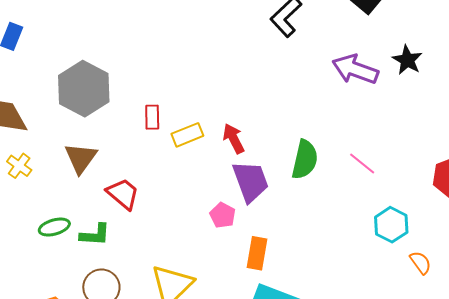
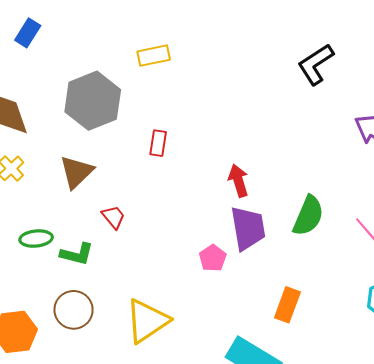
yellow rectangle: (187, 135) -> (154, 56), moved
red trapezoid: (123, 194) -> (113, 217), size x0.7
orange rectangle: (257, 253) -> (287, 305), moved

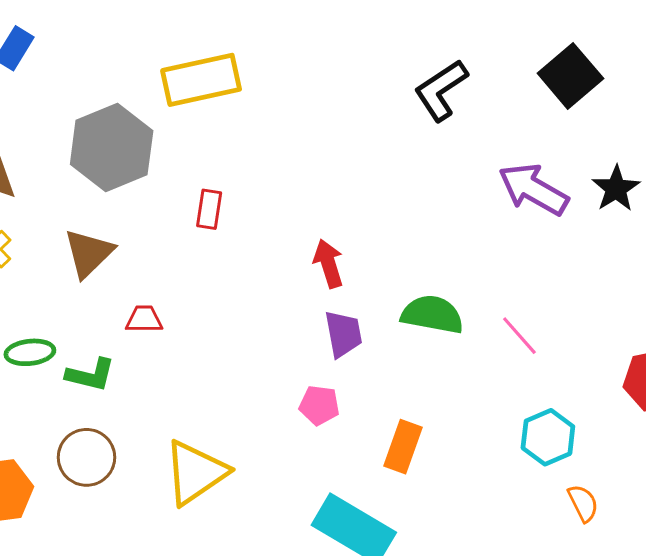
yellow rectangle: (154, 56) -> (201, 80), size x1.6
green semicircle: (308, 216) -> (432, 314), turned -102
red trapezoid: (113, 217) -> (144, 319), turned -50
purple trapezoid: (248, 228) -> (343, 334), size x0.7
pink pentagon: (213, 258) -> (319, 405), moved, turned -30

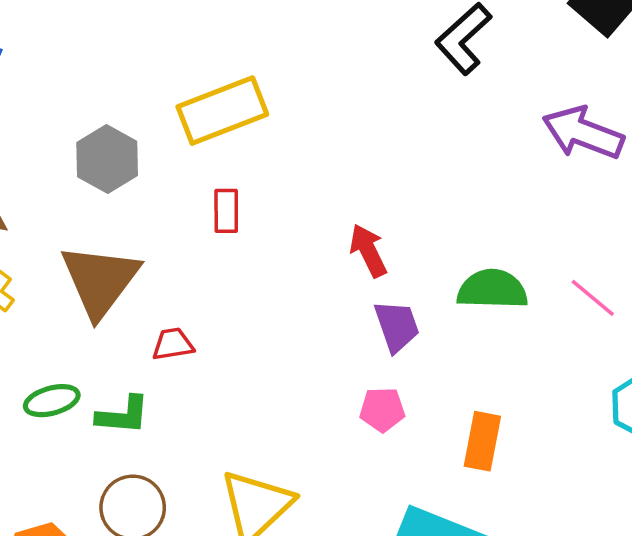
yellow rectangle: (201, 80) -> (222, 111), moved
gray hexagon: (112, 147) -> (107, 159), size x0.7
brown triangle: (89, 253) -> (100, 280), size x1.4

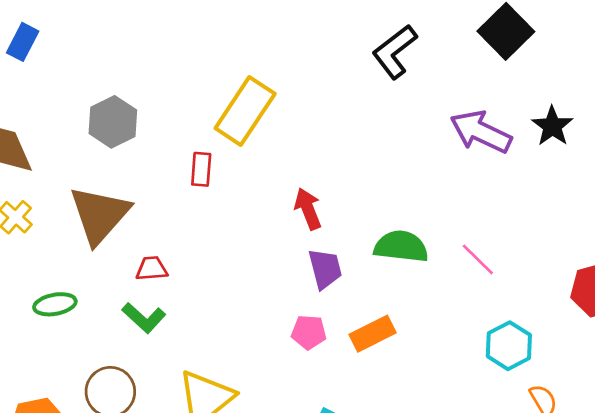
yellow rectangle: (222, 111) -> (245, 111), moved, turned -40
green L-shape: (123, 415) -> (144, 318), moved, turned 33
orange rectangle: (482, 441) -> (373, 334), moved, turned 48

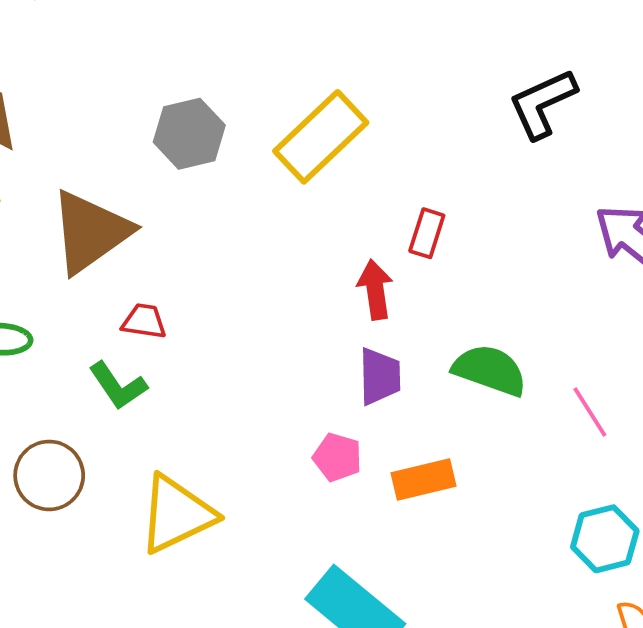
gray hexagon: (113, 122) -> (189, 134), moved
red rectangle: (201, 169) -> (427, 233), moved

